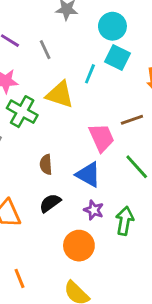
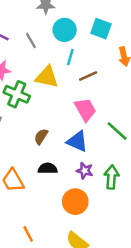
cyan circle: (112, 26) -> (65, 30), moved
cyan square: (118, 57) -> (101, 29), moved
brown line: (132, 120) -> (88, 76), moved
brown semicircle: (46, 165) -> (41, 137), turned 42
black semicircle: (50, 203) -> (48, 168), turned 42

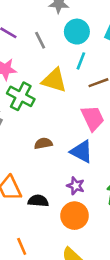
brown semicircle: (41, 137) -> (43, 143), turned 42
black semicircle: (48, 168) -> (38, 201), moved
purple star: (85, 171) -> (76, 186), moved

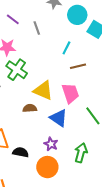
cyan circle: (77, 32) -> (77, 15), moved
yellow triangle: (54, 80) -> (43, 90), moved

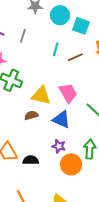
gray line: (37, 28) -> (23, 36), turned 48
brown line: (78, 66) -> (75, 57), moved
orange circle: (47, 167) -> (71, 164), moved

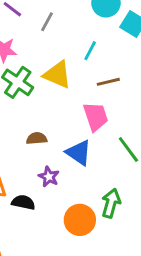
brown line: (75, 57) -> (108, 82), moved
yellow triangle: (41, 95) -> (57, 75), moved
purple star: (59, 146) -> (49, 177), moved

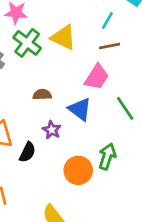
cyan line: (90, 51) -> (107, 21), moved
pink trapezoid: (96, 117) -> (97, 77), turned 48
black semicircle: (23, 202) -> (27, 152), turned 102

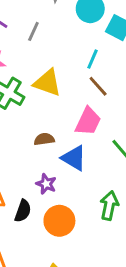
brown line: (110, 46) -> (98, 86), turned 66
brown semicircle: (42, 95) -> (44, 139), moved
orange circle: (78, 170) -> (59, 221), moved

